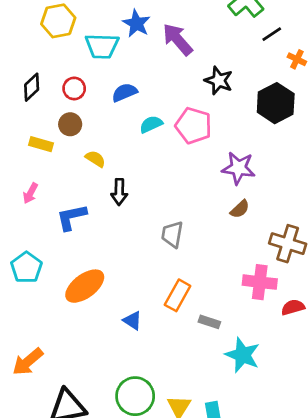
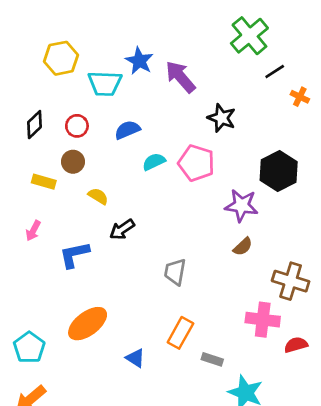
black hexagon: (276, 103) -> (279, 171), moved
black arrow: (119, 192) -> (122, 229), turned 55
cyan pentagon: (26, 267) -> (29, 347), moved

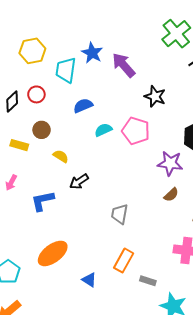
cyan trapezoid: (105, 83) -> (66, 70), turned 96
red circle: (77, 126) -> (36, 94), moved

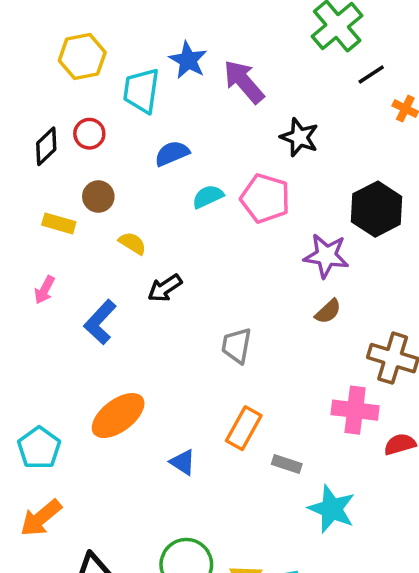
blue L-shape: (43, 201) -> (100, 322), turned -35

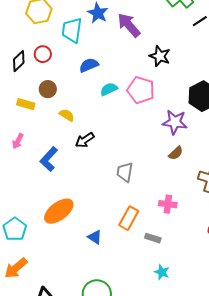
pink cross: (355, 410) -> (168, 204), moved, size x0.7
cyan star: (332, 509) -> (162, 272), moved, size x0.6

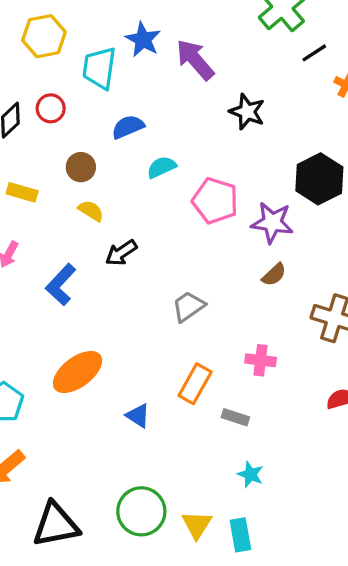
brown circle: (48, 89) -> (81, 167), moved
pink pentagon: (141, 90) -> (215, 201), moved
gray trapezoid: (125, 172) -> (188, 306), turned 45

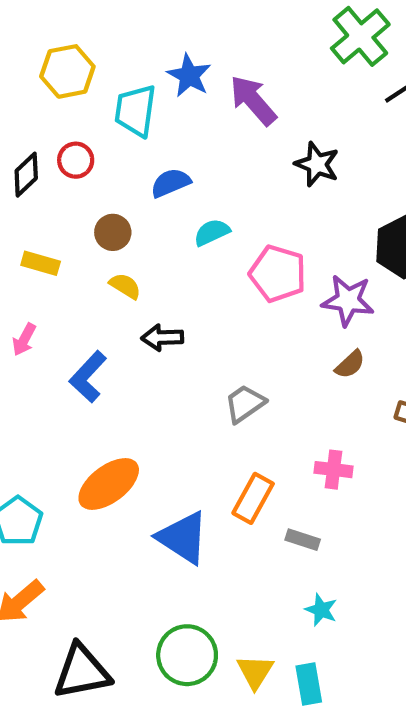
black arrow: (121, 253) -> (162, 338), turned 32
blue triangle: (138, 416) -> (183, 538), size x1.8

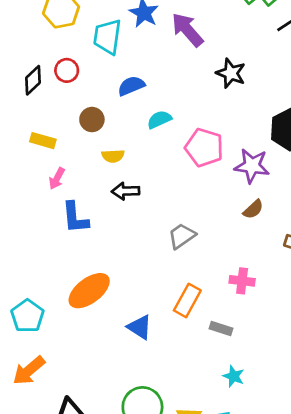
yellow semicircle: (125, 286) -> (113, 156), moved, turned 145
pink arrow: (24, 340) -> (57, 178), moved
blue L-shape: (88, 377) -> (75, 218), turned -48
blue triangle: (183, 538) -> (140, 327), size x0.7

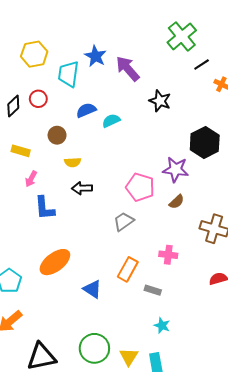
cyan semicircle: (159, 120) -> (111, 121), moved
pink pentagon: (204, 148) -> (140, 187), moved

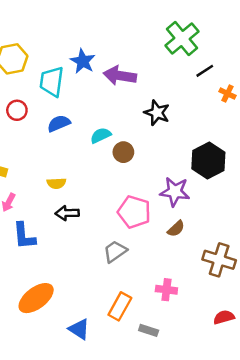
purple arrow: (128, 69) -> (120, 76), turned -40
blue semicircle: (86, 110) -> (59, 123), moved
brown circle: (57, 135) -> (123, 152), moved

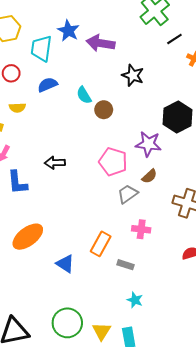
cyan semicircle: (101, 135) -> (84, 95), turned -96
yellow semicircle: (56, 183) -> (17, 108), moved
gray trapezoid: (115, 251) -> (128, 194), moved

